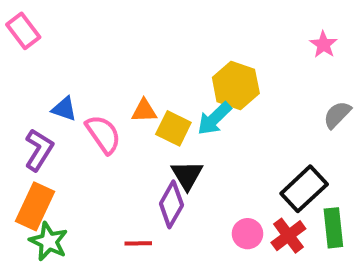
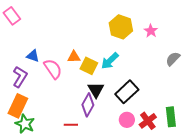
pink star: (324, 45) -> (151, 31), moved
yellow hexagon: (236, 85) -> (121, 27), moved
black rectangle: (304, 189) -> (127, 92), moved

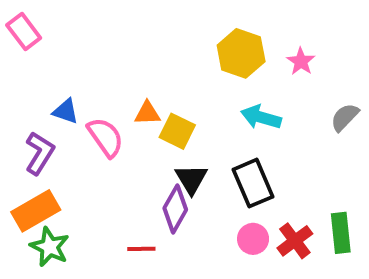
cyan arrow: (110, 61) -> (261, 117), moved, turned 60
black rectangle: (127, 92) -> (253, 183), turned -70
orange rectangle: (18, 106) -> (36, 211), turned 35

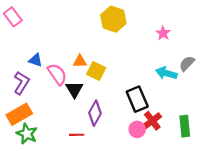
yellow hexagon: (241, 53) -> (113, 19), moved
cyan arrow: (261, 117) -> (166, 73), moved
black triangle: (191, 179) -> (74, 89), moved
red cross: (295, 241) -> (152, 121), moved

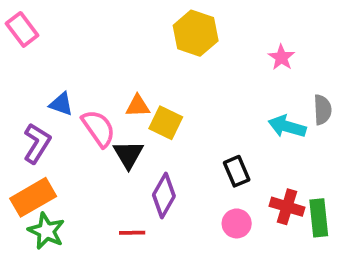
gray semicircle: (187, 63) -> (322, 110), turned 133
black rectangle: (137, 99) -> (237, 171), size x0.7
red cross: (152, 121) -> (287, 207), moved, turned -36

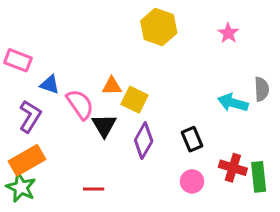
pink rectangle: (22, 29) -> (18, 60), moved, turned -32
pink star: (281, 57) -> (228, 33), moved
purple diamond: (164, 195) -> (144, 141), moved
green star: (46, 231) -> (21, 187), moved
red line: (132, 233) -> (94, 189), moved

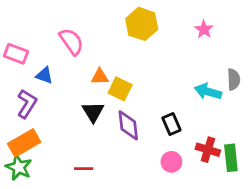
pink semicircle: (80, 104) -> (71, 42), moved
purple diamond: (144, 141) -> (128, 125), turned -36

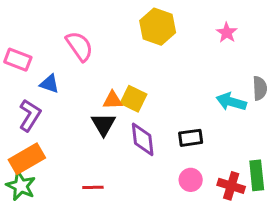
orange triangle: (100, 77) -> (112, 100), moved
black rectangle: (171, 124) -> (191, 138), turned -75
red cross: (208, 150) -> (231, 186), moved

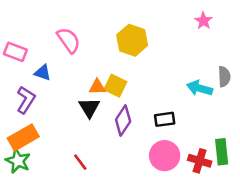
yellow hexagon: (158, 27) -> (132, 40), moved
pink star: (227, 33) -> (203, 21), moved
purple diamond: (143, 139) -> (123, 121), turned 40
pink circle: (191, 180) -> (165, 156), size x1.5
red line: (93, 187) -> (80, 162), turned 54

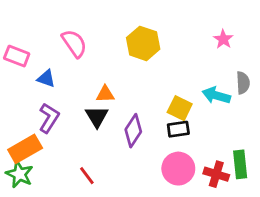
pink star: (203, 21) -> (223, 39), moved
yellow square: (115, 86) -> (180, 108), moved
purple L-shape: (26, 100) -> (49, 118), moved

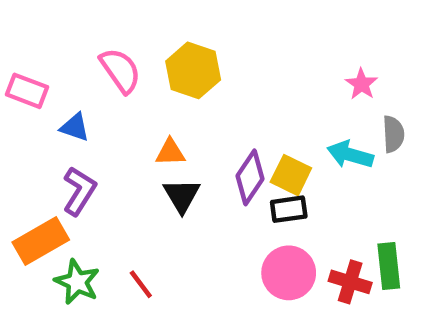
pink star: (223, 39) -> (361, 84), moved
yellow hexagon: (143, 43) -> (193, 70), moved
black triangle: (97, 117) -> (182, 196), moved
purple diamond: (133, 131) -> (250, 177), moved
green star: (19, 174) -> (77, 282), moved

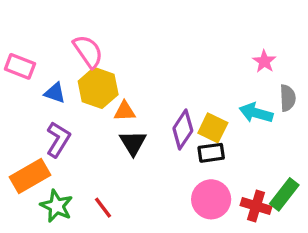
yellow hexagon: (193, 70) -> (98, 88), moved
green rectangle: (389, 266) -> (284, 194), turned 44

